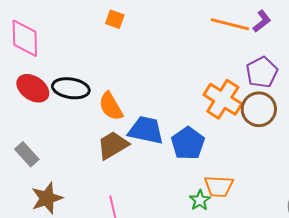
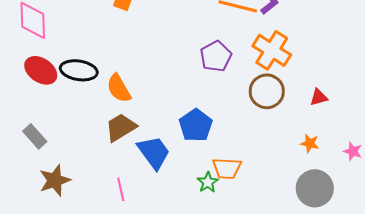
purple pentagon: (262, 72) -> (216, 56), moved
orange cross: (223, 99) -> (272, 50), moved
blue trapezoid: (146, 130) -> (154, 152), moved, turned 42

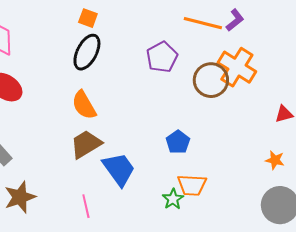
purple pentagon: (216, 56) -> (162, 57), moved
black ellipse: (79, 70) -> (87, 52), moved, turned -72
brown circle: (267, 91) -> (211, 80), moved
blue pentagon: (196, 125) -> (178, 142), moved, size x0.7

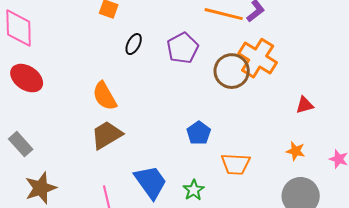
black ellipse: (87, 52) -> (134, 44), moved, size x0.6
blue trapezoid: (119, 169) -> (151, 182), moved
orange trapezoid: (192, 185) -> (236, 164), moved

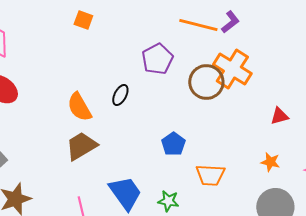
black ellipse: (134, 44) -> (120, 95), moved
green star: (194, 190) -> (168, 201), turned -30

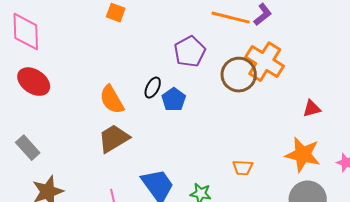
blue pentagon: (173, 144) -> (174, 100), moved
orange star: (270, 162) -> (303, 155), size x1.8
orange trapezoid: (210, 175) -> (243, 168), size x0.7

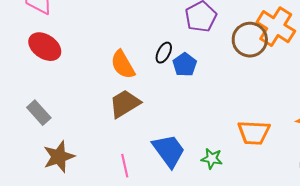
orange trapezoid: (243, 168) -> (254, 133), size x1.6

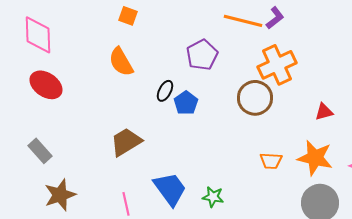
orange cross: (276, 27) -> (277, 65), turned 33
brown circle: (250, 40) -> (255, 98), moved
orange semicircle: (123, 65) -> (121, 62), moved
orange trapezoid: (254, 133) -> (271, 161), moved, size x0.7

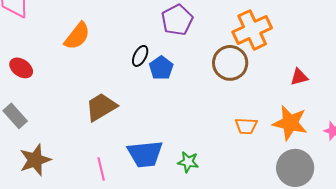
orange semicircle: (121, 62) -> (77, 36), moved, turned -112
red ellipse: (46, 85) -> (21, 68), moved, size x0.7
blue trapezoid: (170, 189) -> (145, 154), turned 120

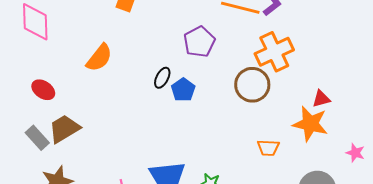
brown trapezoid: (101, 107) -> (64, 129), moved
orange star: (290, 123) -> (310, 124), moved

